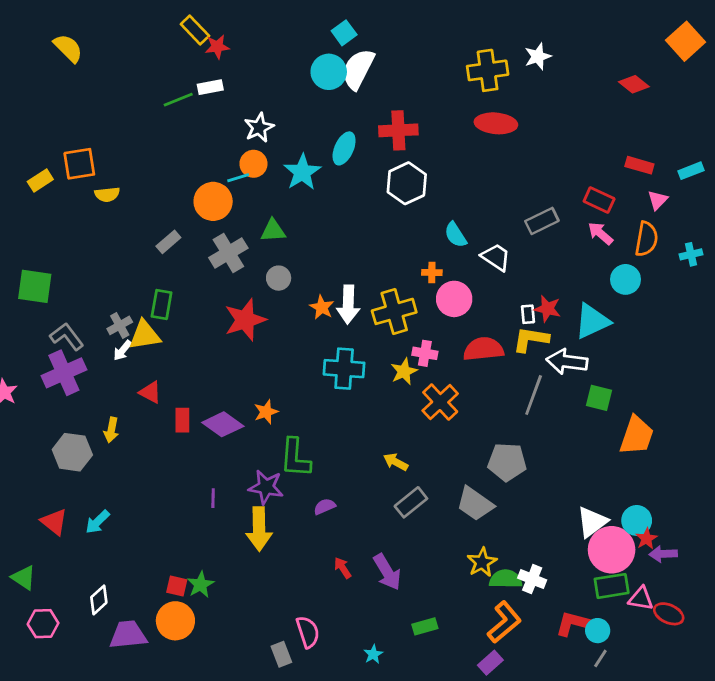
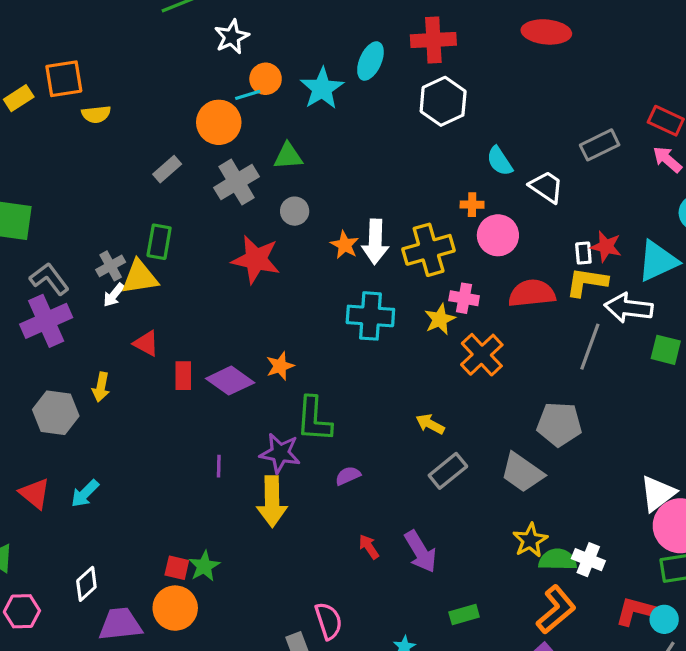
white star: (259, 128) -> (232, 37), moved
red star: (245, 320) -> (256, 259), turned 30

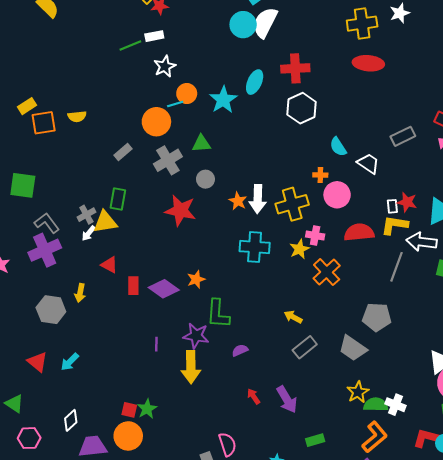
orange square: (64, 79) -> (44, 123), moved

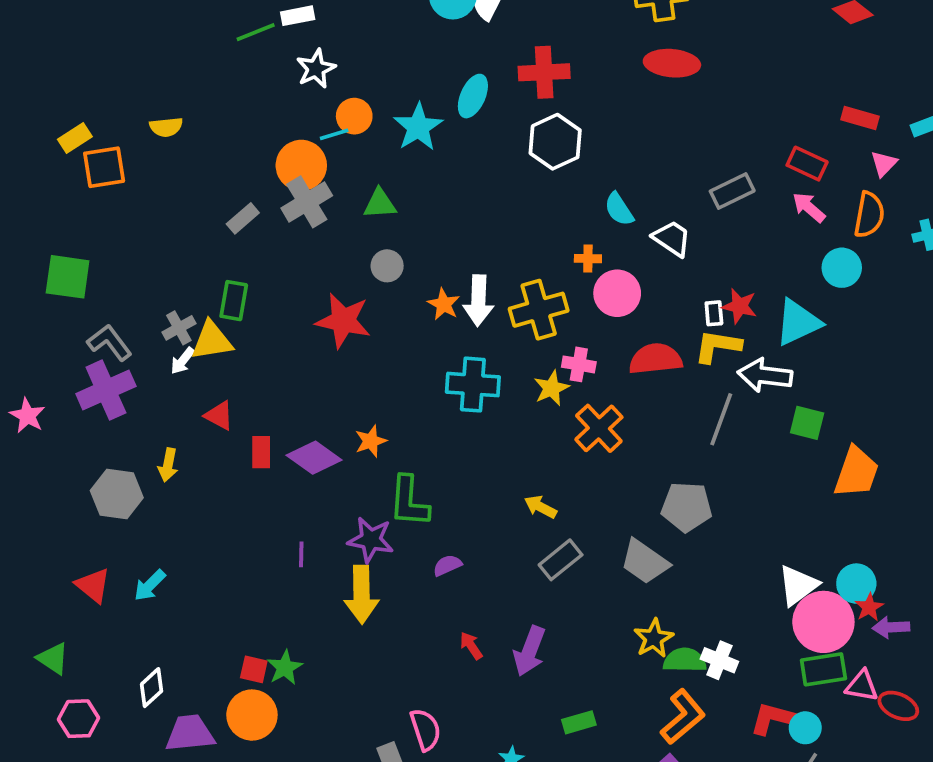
yellow semicircle: (77, 116) -> (166, 127), moved
gray cross: (168, 160) -> (307, 202), moved
purple arrow: (287, 399) -> (530, 651), turned 52

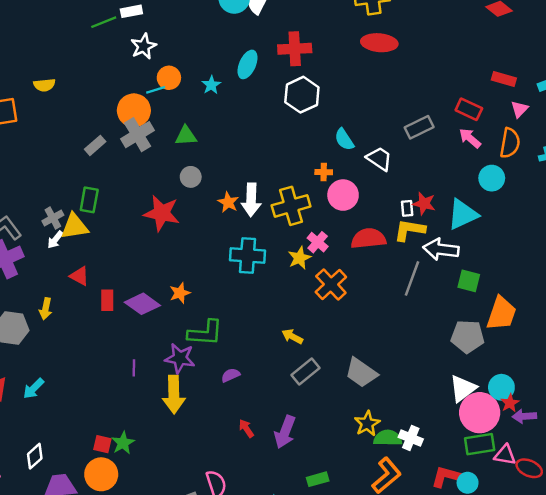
cyan star: (418, 127) -> (211, 85), size x0.6
pink cross: (579, 364) -> (318, 242), turned 30
green L-shape: (409, 501) -> (205, 333), turned -90
gray pentagon: (687, 507) -> (468, 336), moved

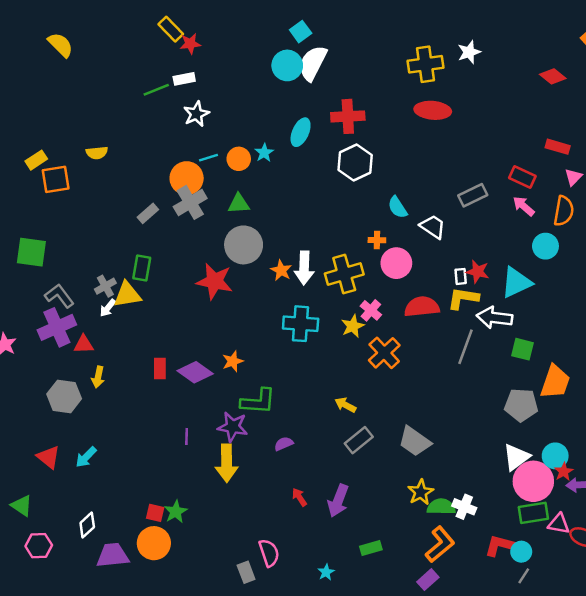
orange circle: (169, 78) -> (239, 159), moved
gray circle: (191, 177) -> (244, 245), size x1.8
red triangle: (79, 276) -> (84, 344), moved, turned -30

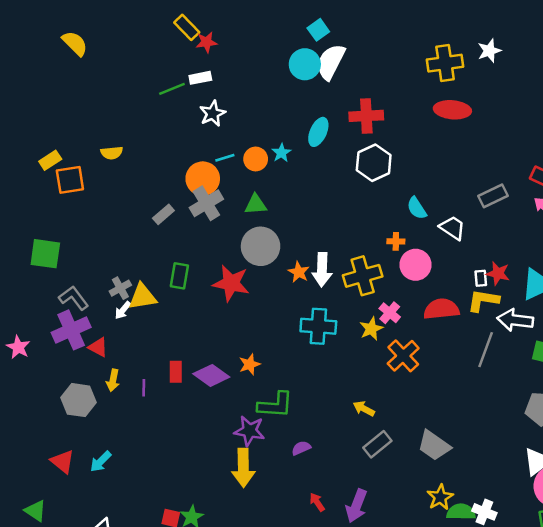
green rectangle: (142, 268) -> (179, 276), moved
red triangle: (84, 344) -> (98, 347), turned 30
purple line: (187, 436) -> (144, 388), moved

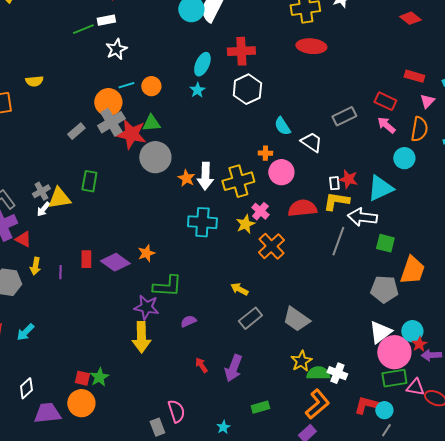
cyan star: (281, 153) -> (197, 90), moved
red star: (231, 283) -> (131, 134), moved

